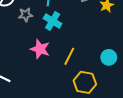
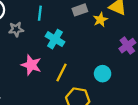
cyan cross: (53, 21) -> (55, 39), moved

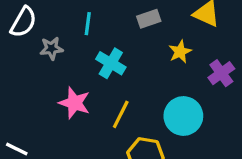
yellow star: (100, 20) -> (180, 52), moved
cyan circle: (103, 74) -> (183, 116), size x1.5

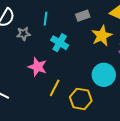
yellow star: (180, 52) -> (102, 36), size x1.5
yellow line: (121, 114) -> (55, 88), moved

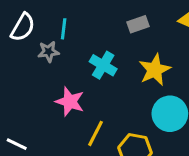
cyan line: (46, 19) -> (64, 29), moved
yellow star: (102, 36) -> (155, 70), moved

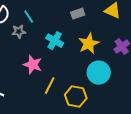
cyan line: (64, 29) -> (29, 17), turned -40

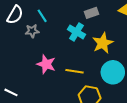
cyan cross: (55, 41) -> (76, 32), moved
yellow line: (50, 86) -> (74, 71), moved, turned 72

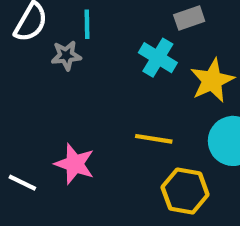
cyan line: (42, 16) -> (87, 24), turned 32
pink star: (46, 64) -> (75, 164), moved

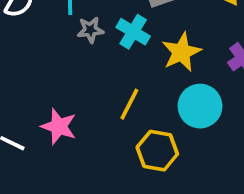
gray star: (66, 55) -> (90, 30), moved
yellow line: (154, 139) -> (129, 104), turned -72

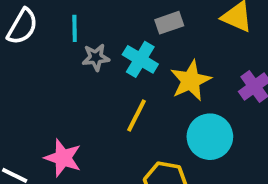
yellow line: (129, 104) -> (136, 115), moved

